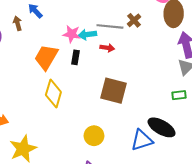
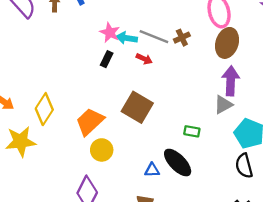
orange trapezoid: (46, 57) -> (90, 122), moved
yellow diamond: (53, 93) -> (44, 109), moved
green rectangle: (179, 95) -> (192, 131), moved
blue triangle: (142, 140) -> (152, 170), size x0.6

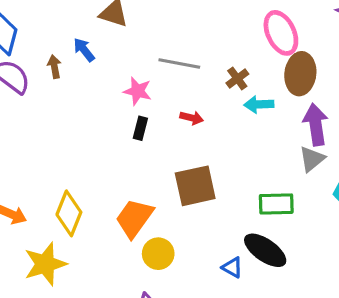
gray line: (154, 37) -> (179, 63), moved
cyan arrow: (127, 38) -> (259, 104), moved
brown square: (137, 107) -> (195, 186), turned -32
green rectangle: (192, 131) -> (276, 204), size x1.5
blue triangle: (152, 170) -> (232, 267), turned 42

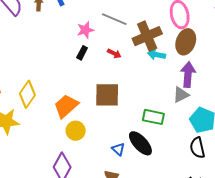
brown cross: (237, 79) -> (147, 36), size x2.0
pink star: (138, 91) -> (85, 30), turned 30

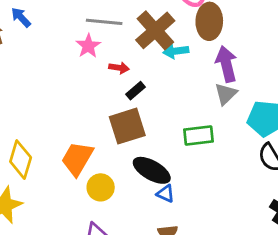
pink star: (85, 30) -> (88, 46), moved
black rectangle: (82, 53) -> (136, 91), moved, turned 40
black ellipse: (140, 143) -> (152, 170), moved

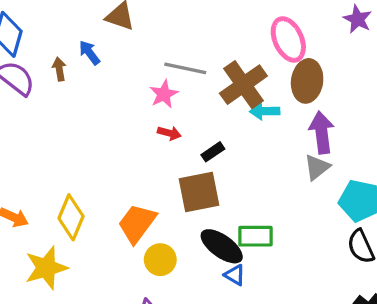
red arrow: (119, 68) -> (169, 133), moved
green rectangle: (199, 135) -> (255, 236), moved

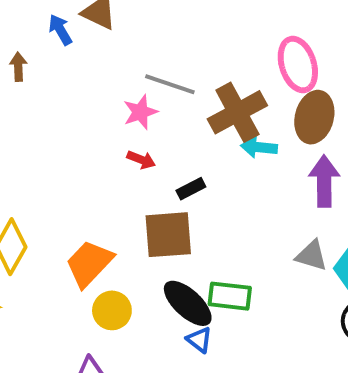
blue arrow: (89, 53) -> (60, 30), moved
gray triangle: (317, 167) -> (312, 256), moved, turned 48

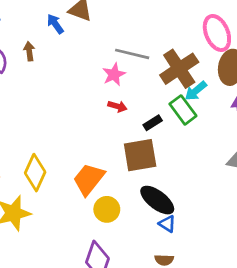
cyan arrow: (259, 147) -> (196, 91), turned -40
green rectangle: (230, 296) -> (183, 110), moved, turned 52

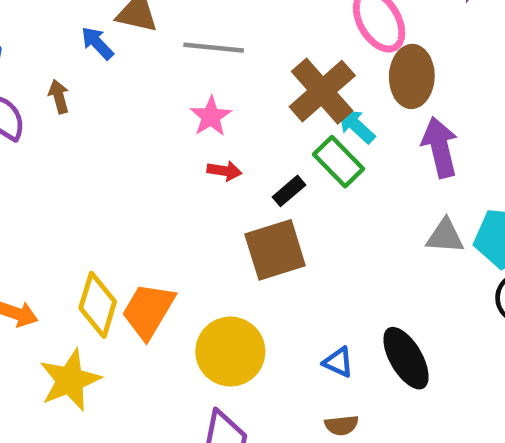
gray line: (132, 54) -> (214, 48), moved
cyan arrow: (196, 91) -> (356, 126), turned 90
orange trapezoid: (89, 179) -> (148, 311), moved
black ellipse: (157, 200) -> (406, 358), moved, turned 30
yellow circle: (107, 209) -> (230, 352), size x1.5

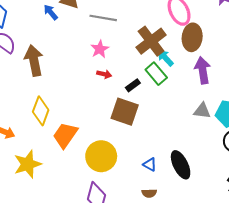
brown arrow: (59, 97) -> (34, 60), moved, size x2.0
brown square: (275, 250) -> (125, 112), turned 32
yellow diamond: (98, 305) -> (41, 111), moved

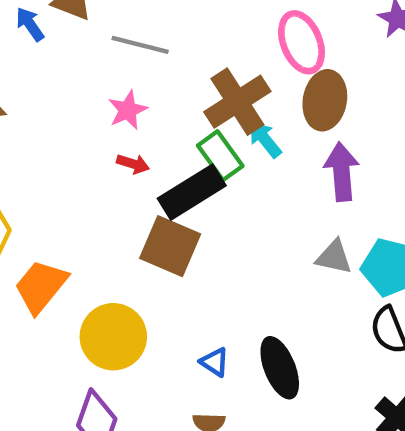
green rectangle: (156, 74) -> (220, 156), moved
black rectangle: (133, 85) -> (192, 192), size x2.0

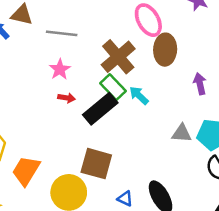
cyan arrow: (265, 139) -> (139, 95), moved
purple arrow: (342, 172) -> (200, 84), moved, size x0.7
brown square: (170, 246) -> (96, 164), moved

